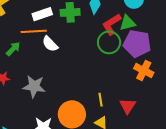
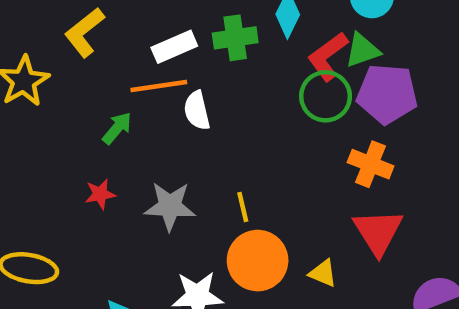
white semicircle: (50, 44) -> (197, 111), turned 36
orange cross: (144, 70) -> (371, 164), moved
yellow line: (101, 100) -> (243, 207), moved
red triangle: (128, 106) -> (378, 232), size x1.4

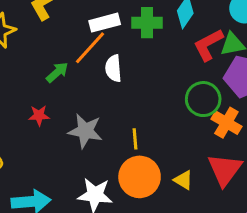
orange line: (159, 86) -> (90, 48), turned -48
green circle: (326, 96) -> (203, 99), moved
yellow triangle: (323, 273) -> (183, 180), moved

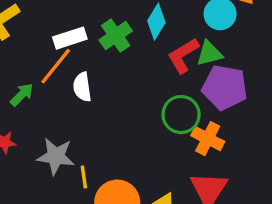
green cross: (147, 23) -> (116, 36), turned -32
yellow line: (135, 139) -> (84, 177), moved

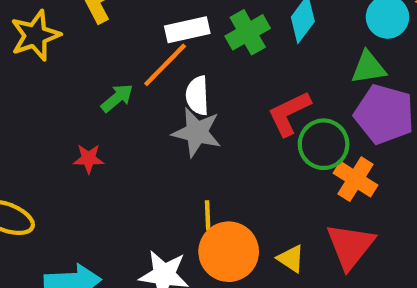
red L-shape: (183, 56) -> (289, 113), moved
gray star: (56, 156) -> (197, 132), moved
yellow line: (84, 177) -> (208, 215), moved

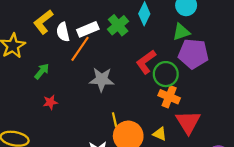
white semicircle: (197, 96) -> (63, 32), moved
green arrow: (117, 98) -> (42, 71), moved
orange cross: (356, 179) -> (169, 97), moved

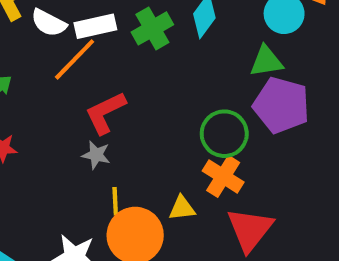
white semicircle: (63, 32) -> (49, 23), turned -60
red L-shape: (146, 62) -> (105, 113), moved
gray star: (102, 79) -> (96, 155), moved, size x0.6
yellow triangle: (160, 134) -> (182, 208), moved, turned -40

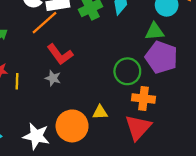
red L-shape: (105, 113) -> (60, 54), turned -104
orange cross: (223, 176) -> (143, 99), moved, turned -30
yellow line: (115, 201) -> (17, 81), moved

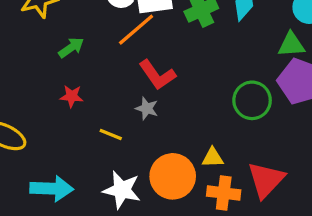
yellow line: (17, 81) -> (111, 134), moved, turned -70
orange cross: (143, 99) -> (224, 193), moved

